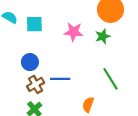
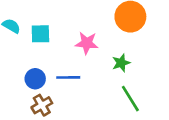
green star: (103, 36) -> (121, 63), moved
blue line: (60, 79) -> (68, 77), moved

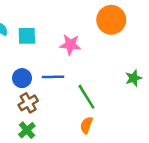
green star: (121, 63) -> (134, 78), moved
green line: (130, 99) -> (86, 97), moved

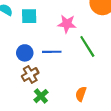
green line: (86, 97) -> (87, 46), moved
green cross: (27, 130) -> (41, 96), moved

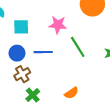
cyan square: (29, 16) -> (21, 27), moved
orange semicircle: (81, 94) -> (71, 93), turned -144

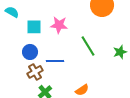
pink star: (58, 25) -> (59, 25), moved
blue line: (43, 52) -> (55, 61), moved

